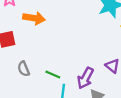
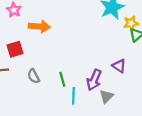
green line: (53, 75) -> (62, 79), turned 56

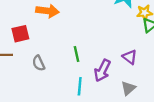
green line: (62, 79) -> (76, 54), moved
gray triangle: (106, 96) -> (128, 88), moved

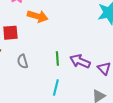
purple arrow: (102, 70) -> (80, 61), moved, turned 78

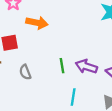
cyan line: (56, 88) -> (73, 97), moved

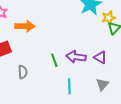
gray semicircle: (25, 72) -> (23, 72), turned -152

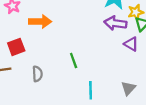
purple arrow: (76, 57) -> (115, 23), moved
purple triangle: (100, 57) -> (131, 44), moved

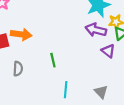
orange arrow: (40, 22) -> (21, 34), moved
gray triangle: (128, 88) -> (101, 92), turned -32

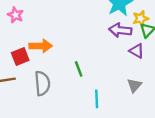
gray semicircle: (18, 69) -> (42, 83), size x1.5
gray triangle: (101, 92) -> (134, 85), moved, turned 32

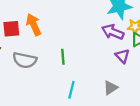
orange arrow: (41, 46) -> (34, 25), turned -130
gray semicircle: (42, 83) -> (25, 60), turned 90

